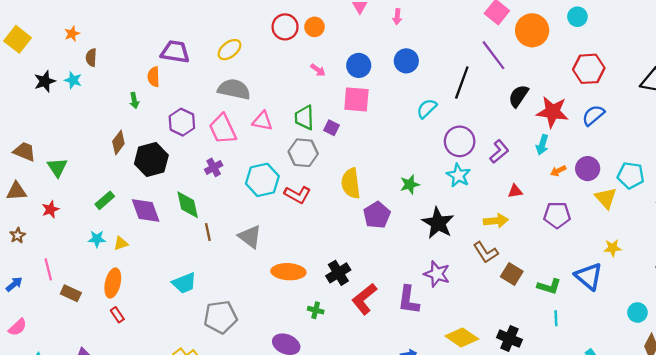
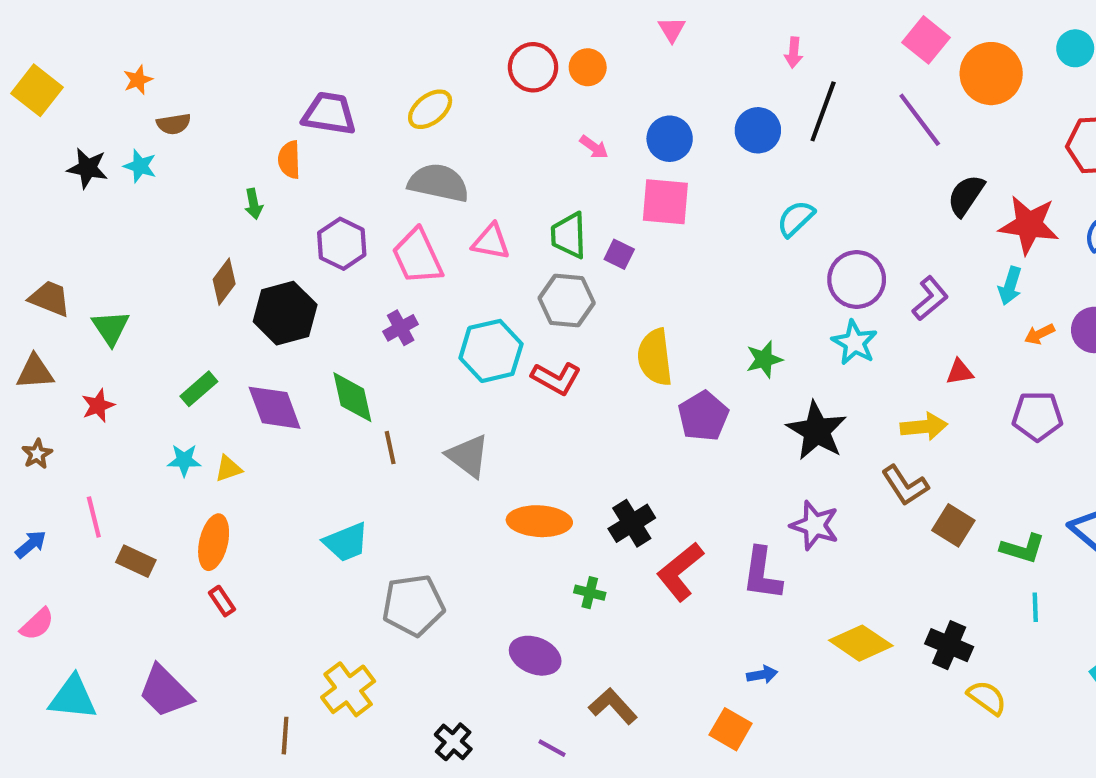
pink arrow: (397, 17) -> (794, 53), moved
brown semicircle: (91, 57) -> (174, 124), turned -102
black star: (45, 81) -> (87, 168), turned 30
black line: (462, 82) -> (823, 111), moved

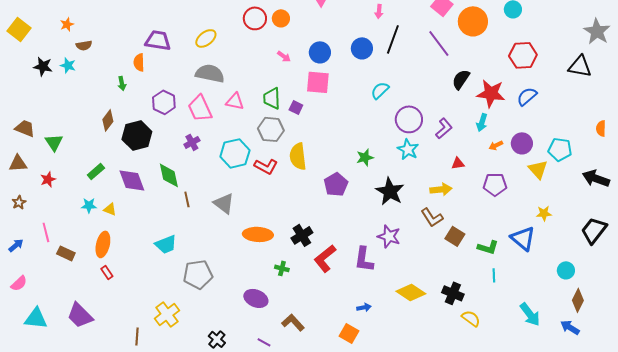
yellow semicircle: (655, 357) -> (298, 156), moved
yellow triangle: (228, 469) -> (110, 209), turned 40

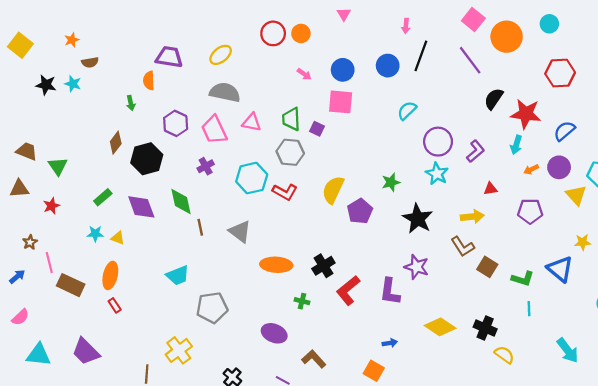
blue semicircle: (527, 96) -> (564, 131), moved
yellow semicircle: (298, 156) -> (333, 190), moved, turned 32
brown star: (19, 202) -> (30, 242), moved
brown rectangle: (66, 253) -> (71, 285), size x1.4

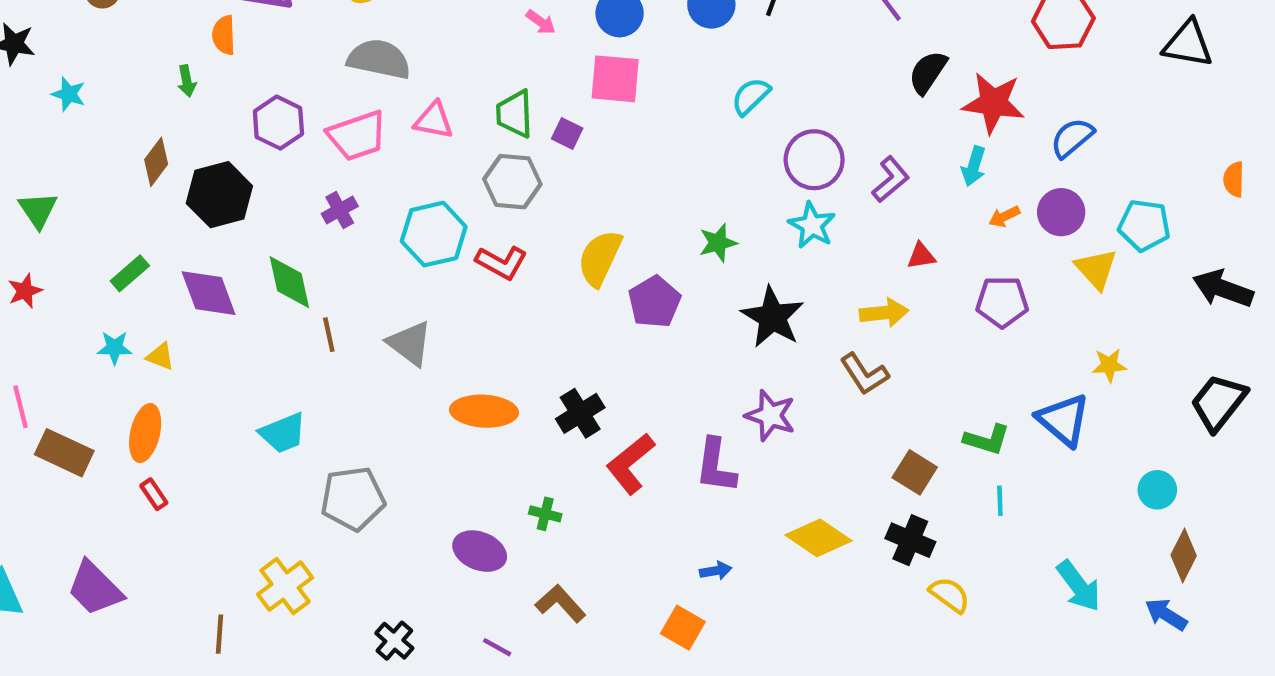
cyan star: (73, 84) -> (69, 94), moved
pink trapezoid: (214, 130) -> (357, 136), turned -84
brown square: (487, 267) -> (915, 472), moved
green cross: (302, 301) -> (545, 514), moved

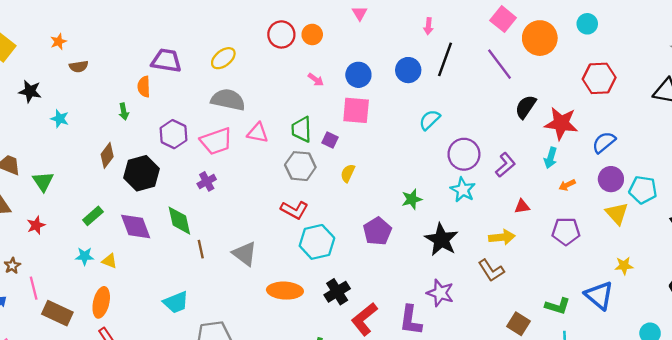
purple circle: (1061, 212) -> (611, 179), moved
cyan hexagon: (434, 234) -> (317, 242), moved
yellow semicircle: (600, 258) -> (348, 173), moved, size x0.6

